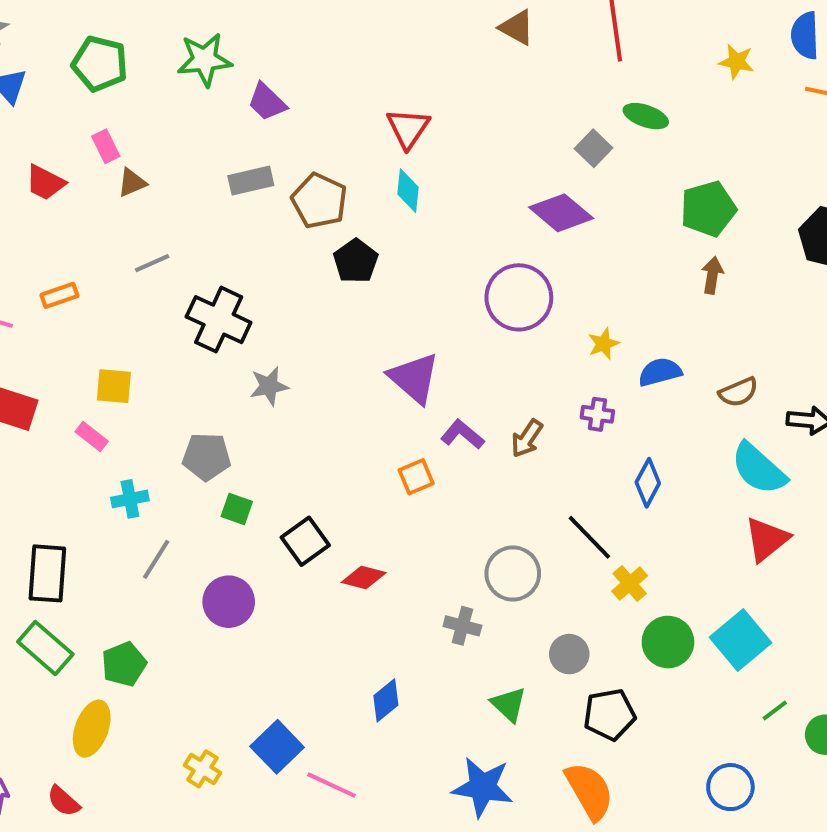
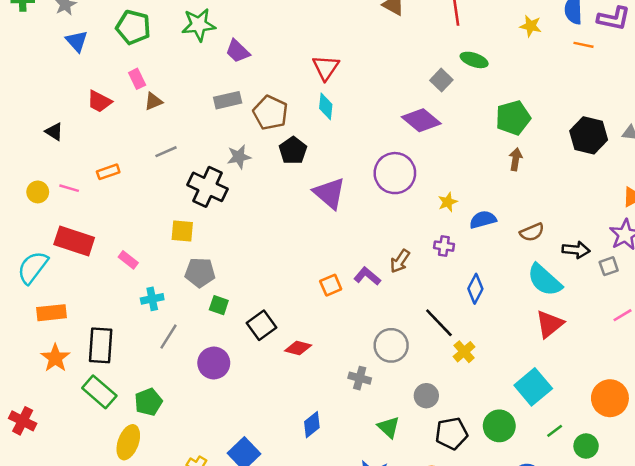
purple triangle: (414, 378) -> (329, 193), moved
yellow square: (114, 386) -> (182, 231), moved
gray star: (269, 386) -> (239, 157), moved
purple L-shape: (462, 434) -> (367, 276), moved
green circle: (668, 642) -> (499, 426), moved

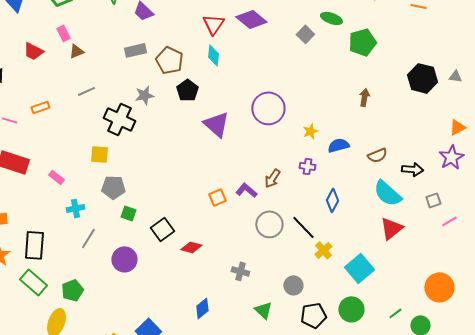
green pentagon: (513, 118) -> (362, 42), moved
purple diamond: (421, 120) -> (251, 19), moved
gray square: (609, 266) -> (433, 200), moved
gray circle: (391, 345) -> (269, 224), moved
cyan square: (533, 387) -> (359, 268), moved

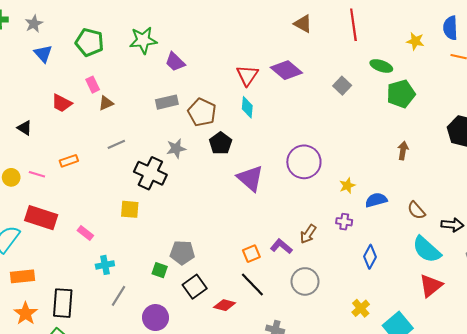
green ellipse: (331, 18) -> (381, 66), moved
brown semicircle: (377, 155) -> (416, 210), turned 72
gray pentagon: (113, 187) -> (182, 253), moved
black line: (303, 227) -> (252, 285), moved

